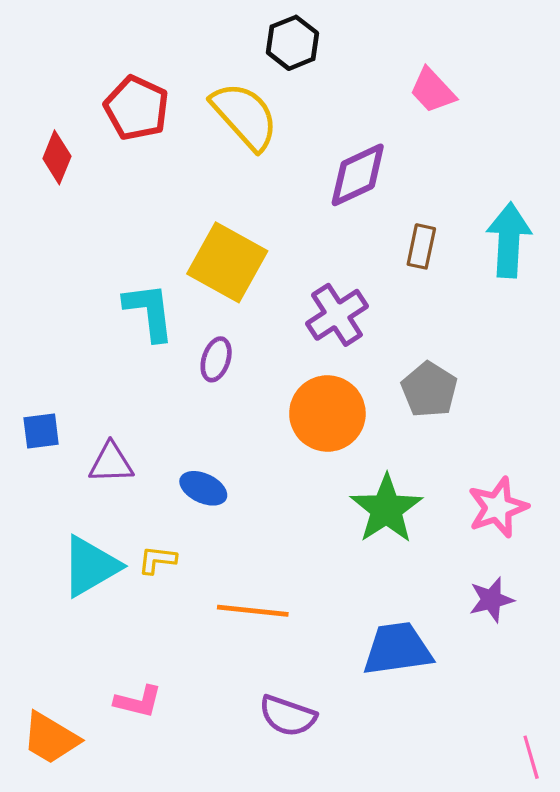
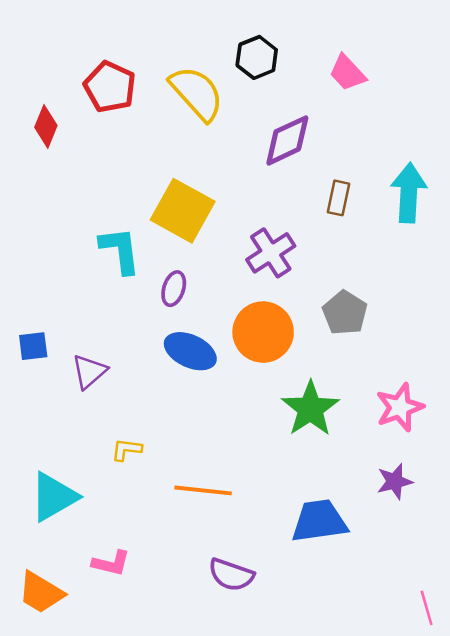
black hexagon: (292, 43) -> (257, 57), moved
purple triangle: (111, 463) -> (89, 372), turned -39
blue ellipse: (203, 488) -> (190, 351), moved, size x1.4
cyan triangle: (90, 566) -> (54, 497), moved

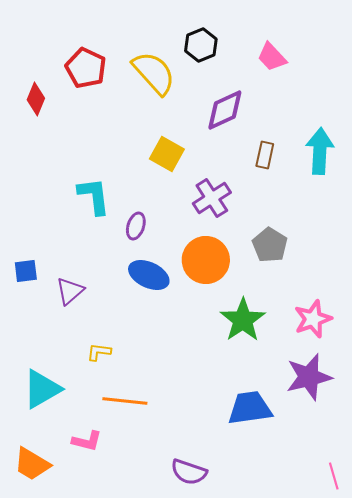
yellow square: (183, 211) -> (167, 154), moved, size x0.7
purple star: (395, 481) -> (309, 377), size x1.6
orange line: (203, 490) -> (125, 401), moved
purple semicircle: (231, 575) -> (189, 472), moved

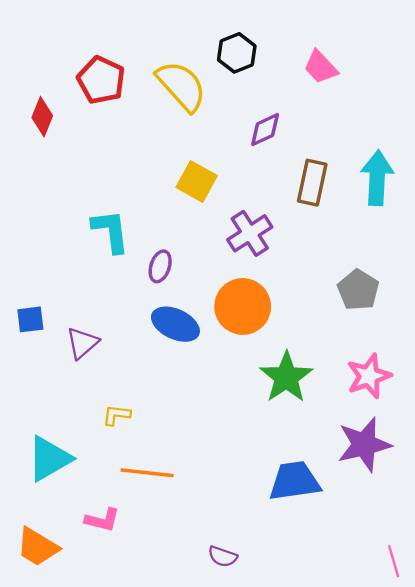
purple diamond: (225, 110) -> (265, 130), size x0.7
brown rectangle: (265, 155) -> (312, 183), size x1.4
gray pentagon: (270, 245) -> (358, 290), moved
purple semicircle: (189, 472) -> (223, 556), size x0.7

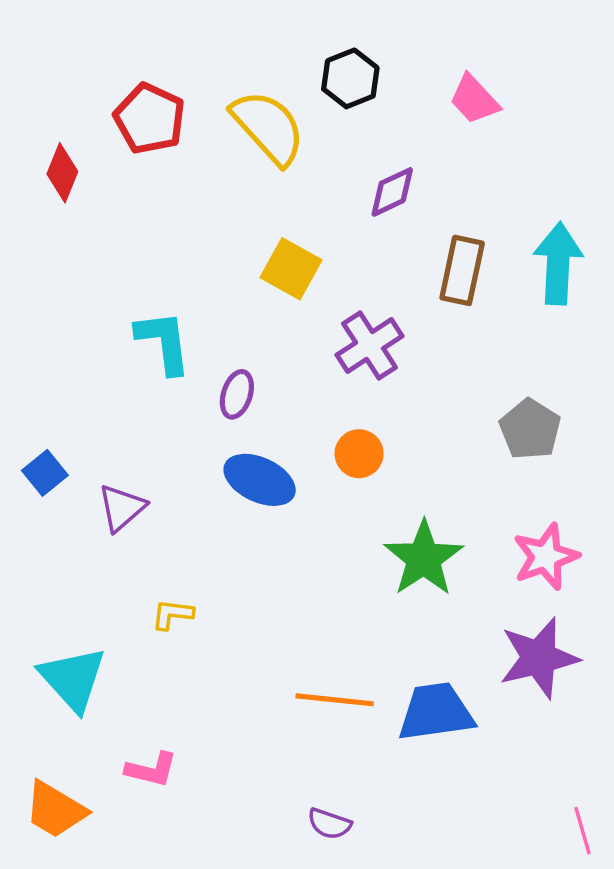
orange circle: (243, 306) -> (359, 454), size x0.6
blue square: (30, 319) -> (45, 473), turned -32
cyan triangle: (49, 459) -> (73, 679), turned -42
orange line: (147, 473) -> (335, 700), moved

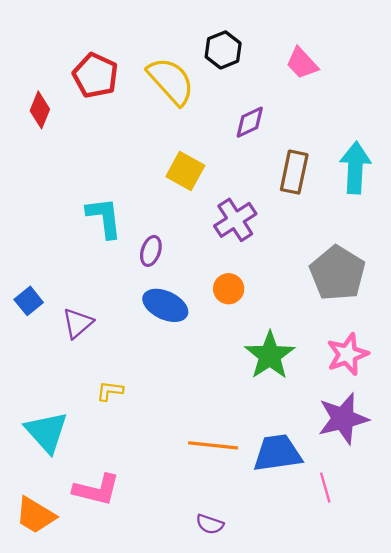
gray pentagon: (530, 429) -> (337, 273), size x1.4
pink L-shape: (151, 770) -> (96, 490), size x1.4
pink line: (582, 831) -> (325, 488), moved

